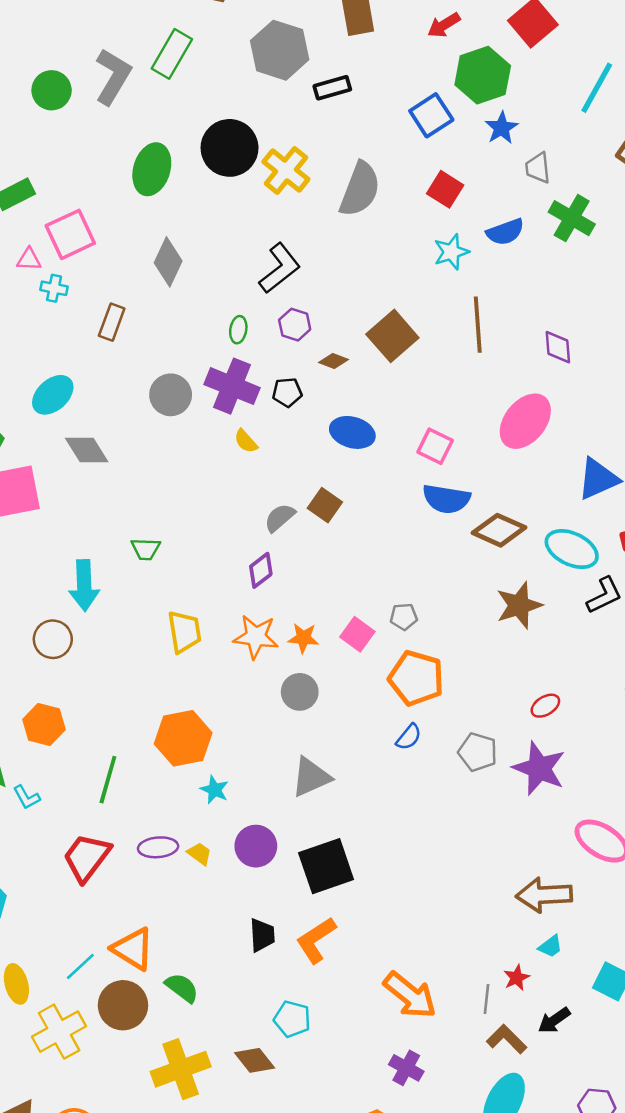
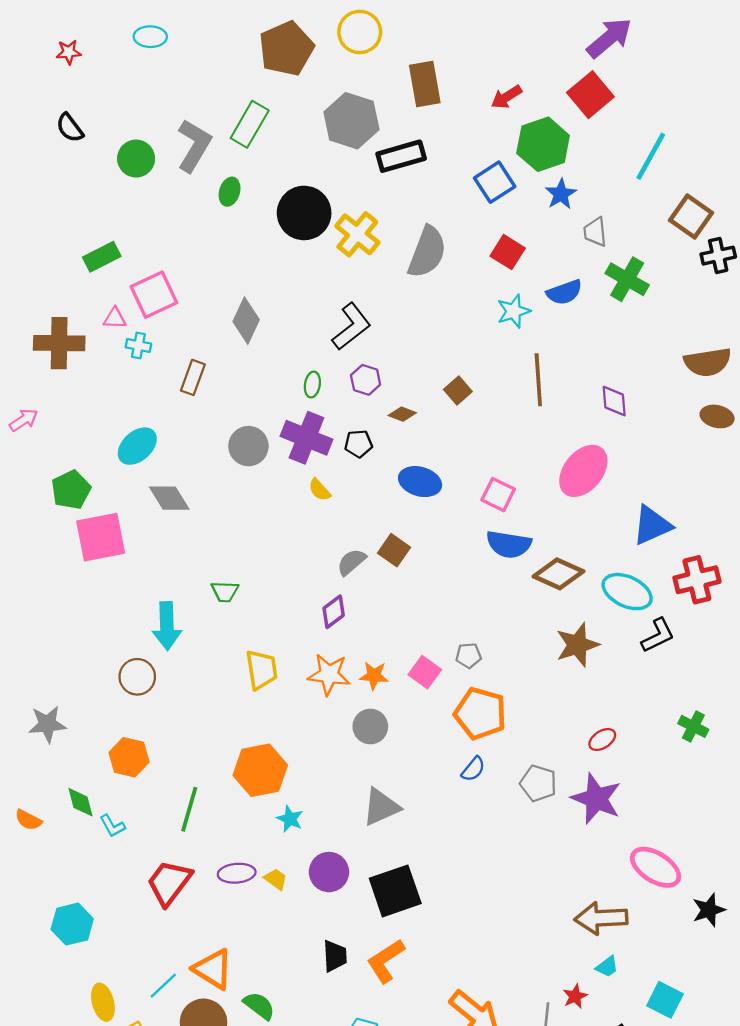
black rectangle: (332, 88) -> (401, 156), size x1.4
green ellipse: (152, 169) -> (230, 192), moved, size x0.6
brown square: (392, 336) -> (458, 390), size x0.6

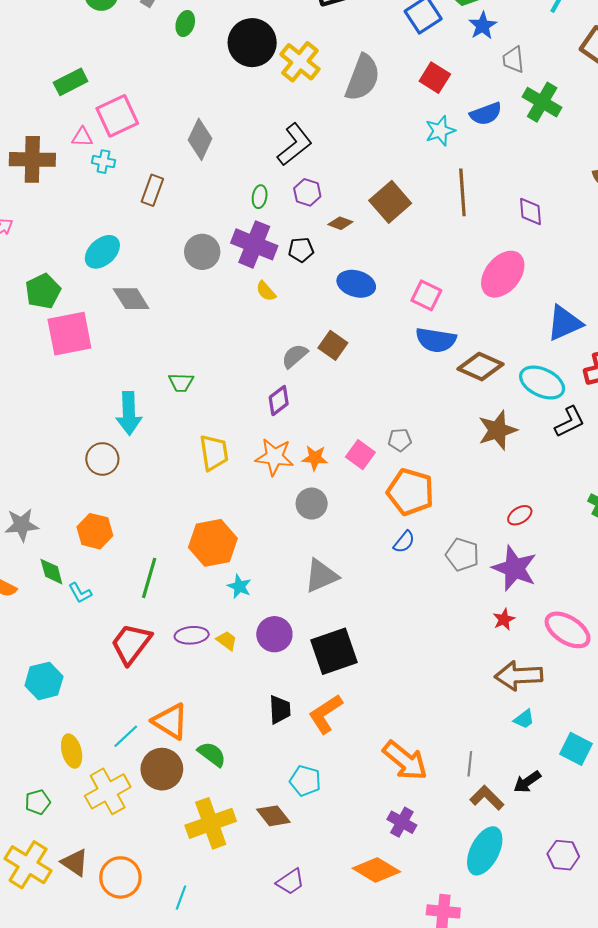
brown square: (458, 390) -> (390, 202), size x1.6
gray star: (47, 724) -> (22, 525), moved
red star: (575, 996) -> (504, 619), moved

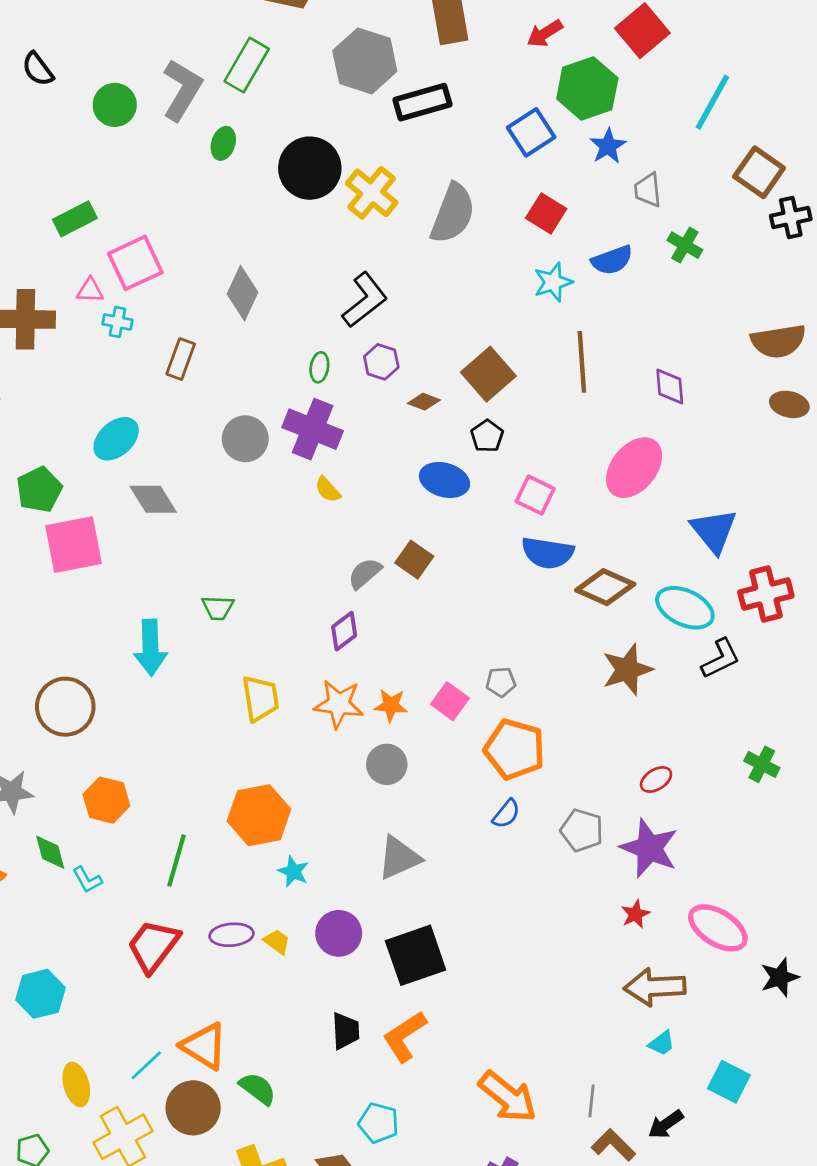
green cross: (542, 102) -> (685, 245), size x0.7
black pentagon: (301, 250) -> (487, 436), moved, turned -30
blue triangle: (564, 323) -> (714, 531), turned -45
brown circle: (102, 459) -> (65, 707), moved, size x1.4

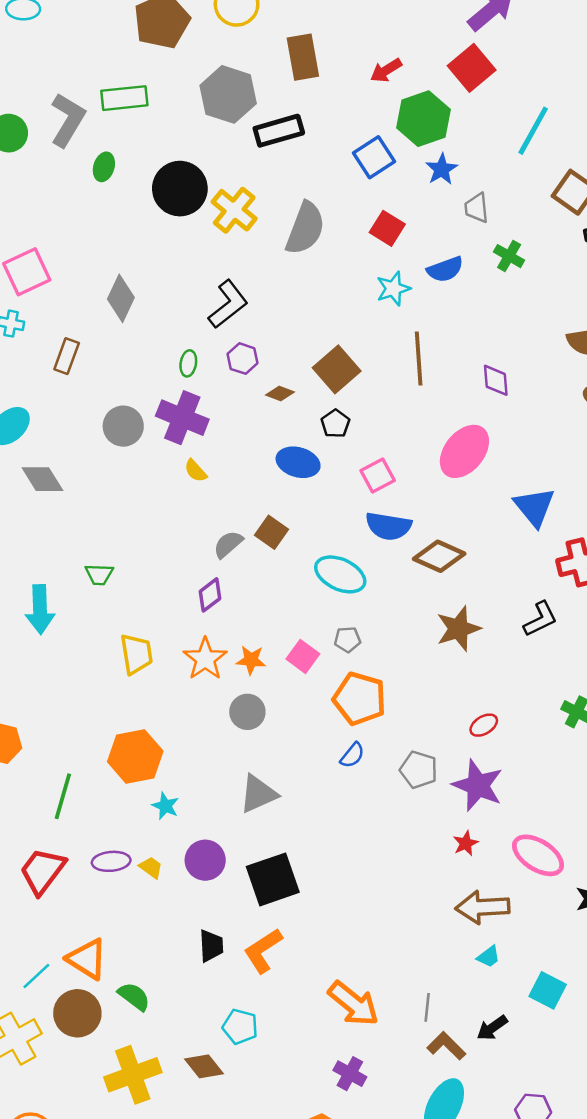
green rectangle: (247, 65) -> (124, 98), turned 54
pink square: (535, 495) -> (378, 476), turned 36
cyan ellipse: (685, 608) -> (340, 574), moved
orange star: (339, 704) -> (205, 659), turned 30

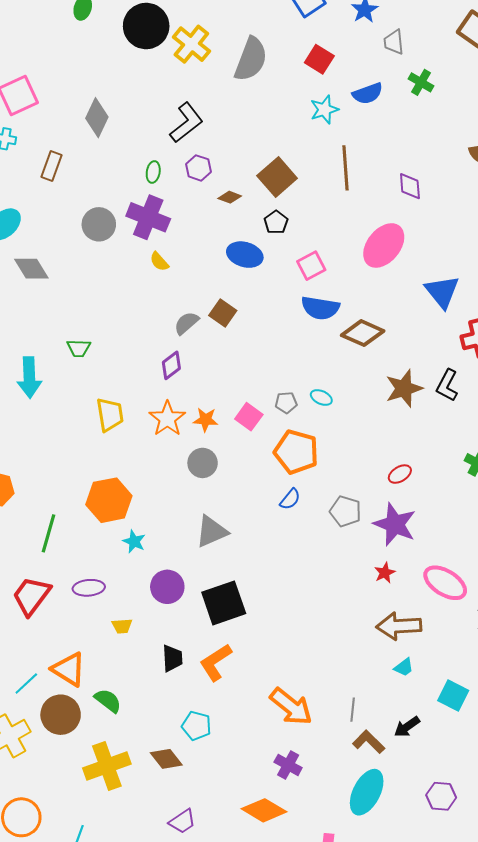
cyan ellipse: (340, 574) -> (321, 398), moved, size x0.5
black L-shape: (540, 619) -> (447, 385), turned 144
brown star: (458, 629) -> (404, 388), moved
yellow trapezoid: (151, 867) -> (122, 626), moved, turned 140

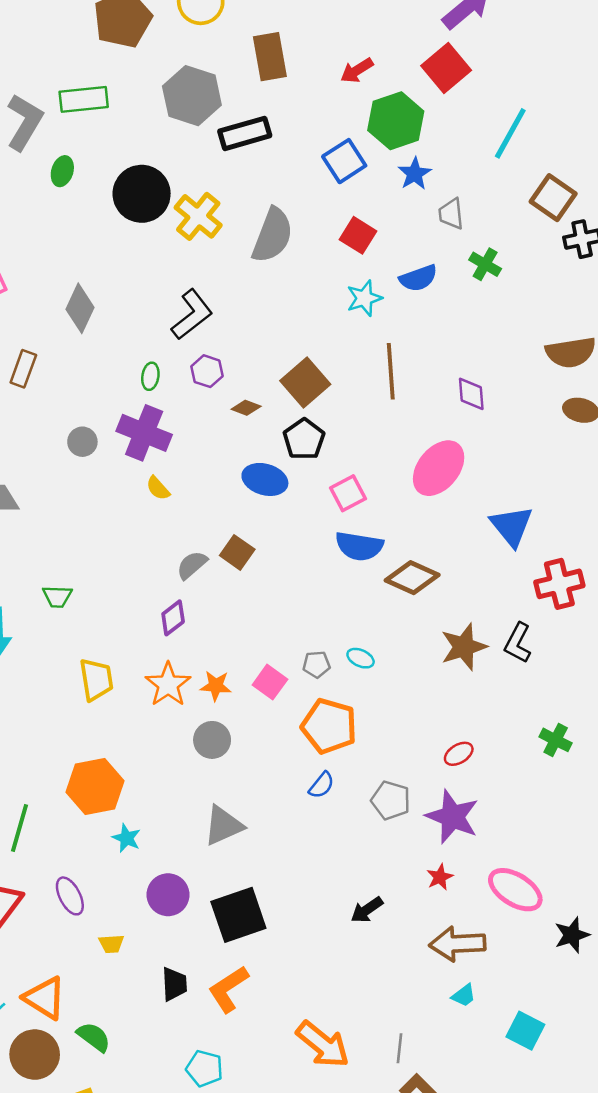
black pentagon: (276, 222) -> (304, 439), size x1.4
gray circle: (99, 224) -> (82, 442), size x0.7
purple ellipse: (89, 588) -> (70, 896), turned 68
black arrow: (407, 727) -> (367, 910), moved

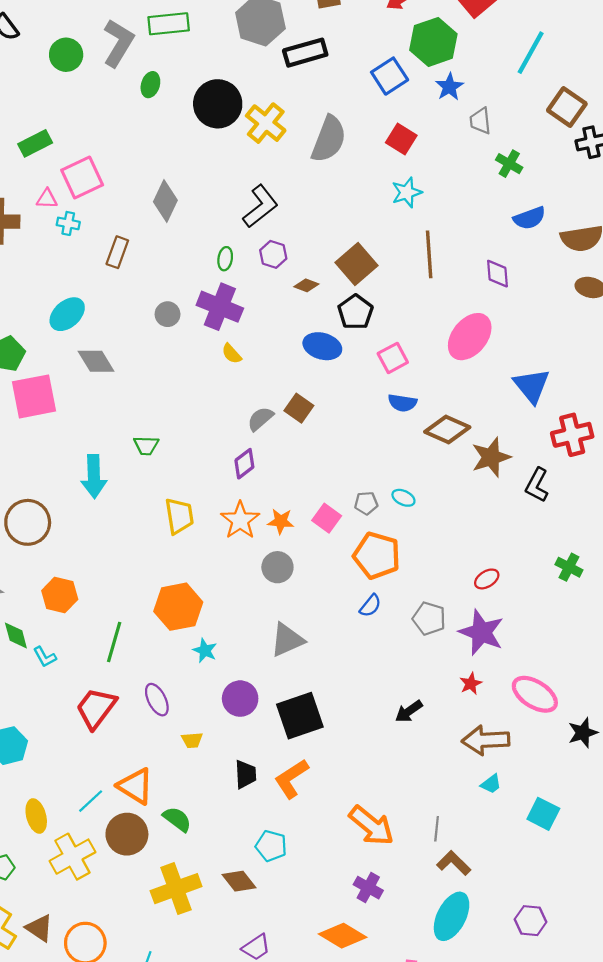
blue semicircle: (418, 278) -> (529, 218), moved
blue semicircle: (359, 546) -> (402, 403), size x0.7
brown star: (464, 647) -> (491, 457), moved

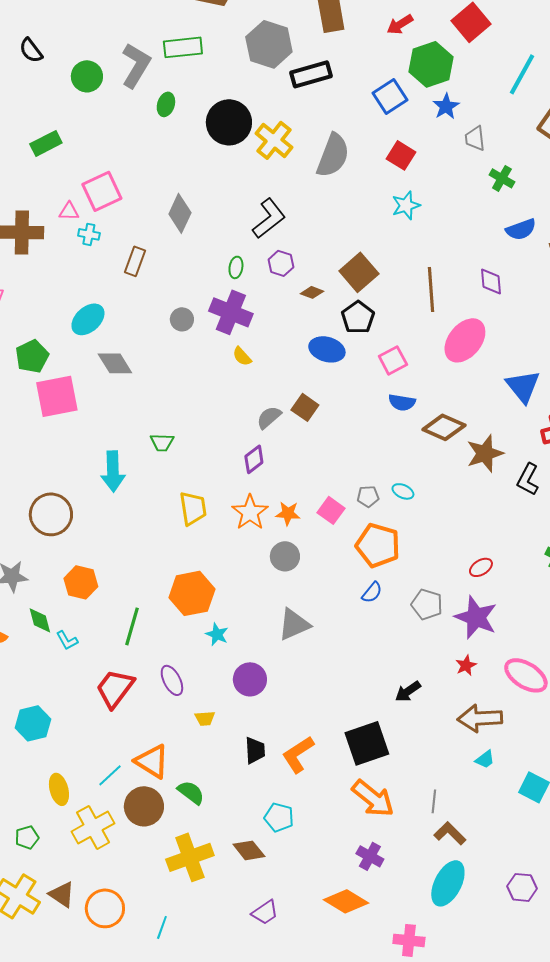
green rectangle: (35, 143) -> (46, 143), moved
brown line: (429, 254) -> (431, 289), moved
black square: (300, 716) -> (367, 743), moved

